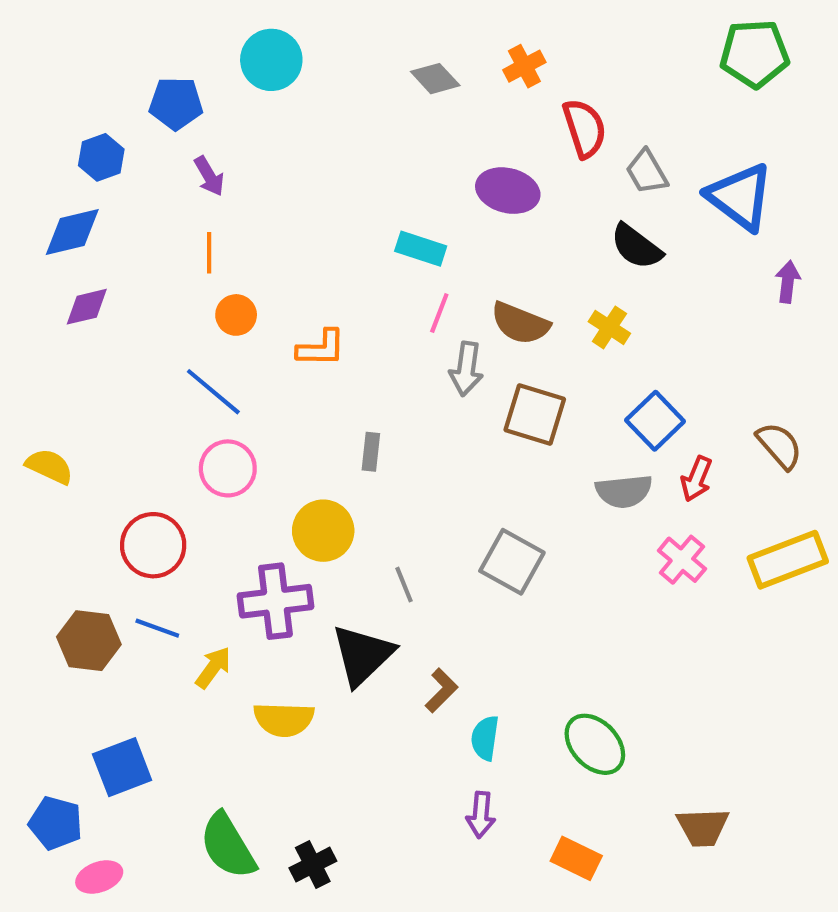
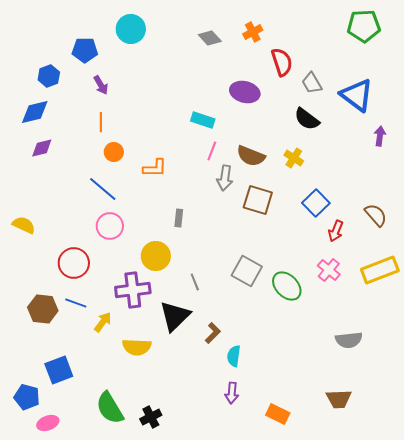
gray semicircle: (624, 491) -> (349, 340), moved
green ellipse: (595, 744) -> (287, 286), moved

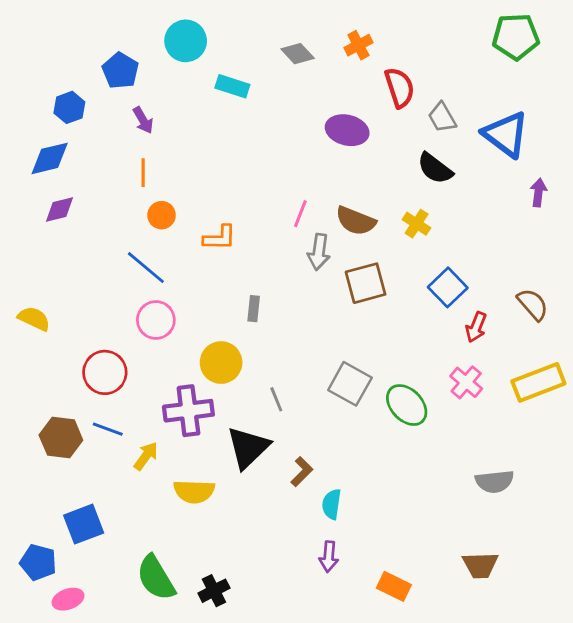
blue pentagon: (85, 50) -> (120, 71), turned 30
cyan rectangle: (203, 120) -> (232, 86), moved
brown square: (258, 200) -> (366, 283), turned -32

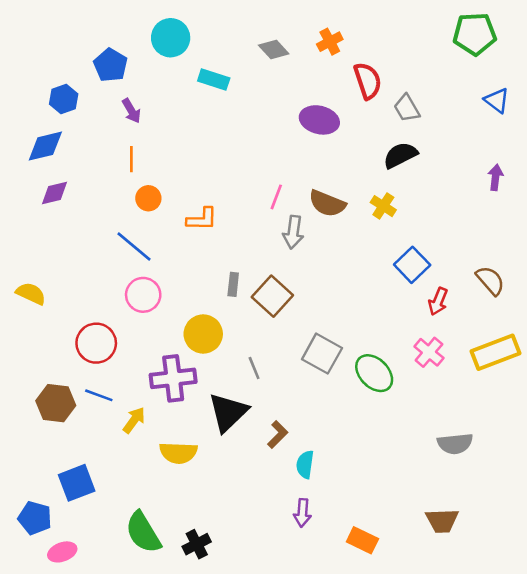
blue triangle: (506, 134) -> (497, 100), moved, size x0.6
black semicircle: (435, 168) -> (400, 155), turned 116
brown square: (366, 283) -> (272, 296), moved, turned -33

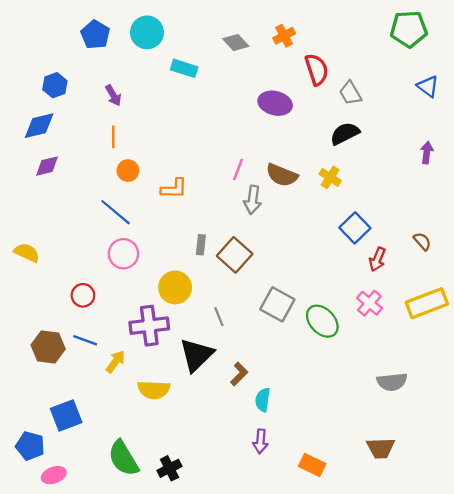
blue pentagon: (111, 65) -> (95, 35), moved
brown semicircle: (490, 280) -> (422, 241), size x0.7
red circle: (96, 343) -> (83, 295), size x0.7

